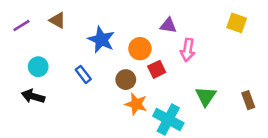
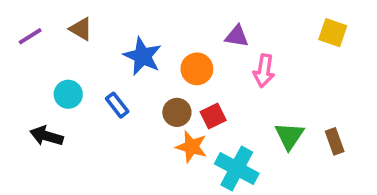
cyan circle: (38, 67) -> (68, 94), moved
red square: (157, 69) -> (213, 116), moved
brown rectangle: (248, 100) -> (335, 141), moved

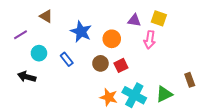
yellow square: (333, 33) -> (159, 18), moved
purple line: (30, 36) -> (21, 35), moved
green triangle: (289, 136) -> (164, 94), moved, turned 30
orange star: (191, 147) -> (109, 97), moved

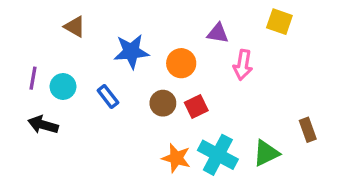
yellow square: (159, 18) -> (279, 22), moved
blue star: (81, 32) -> (131, 52), turned -30
purple line: (21, 35) -> (33, 78), moved, turned -48

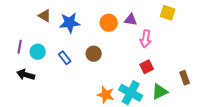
blue star: (131, 52) -> (70, 23), moved
orange circle: (181, 63) -> (109, 23), moved
brown circle: (163, 103) -> (94, 54), moved
red square: (196, 106) -> (147, 67), moved

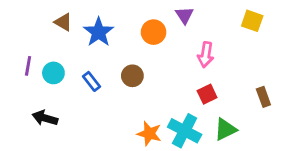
yellow square: (168, 13) -> (252, 21), moved
purple triangle: (131, 20) -> (185, 15), moved, turned 48
blue star: (70, 23) -> (99, 32), turned -30
black arrow: (26, 75) -> (45, 118), moved
brown rectangle: (185, 78) -> (263, 97), moved

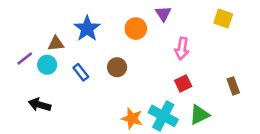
brown triangle: (63, 22) -> (56, 44), moved, turned -35
purple line: (28, 66) -> (25, 59), turned 42

